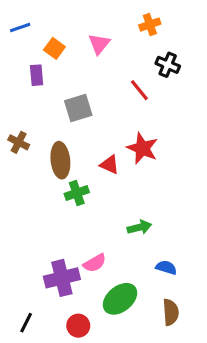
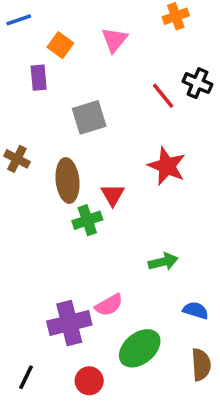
black cross: (168, 65) -> (197, 83), moved
red triangle: (110, 165) -> (113, 195), moved, turned 36

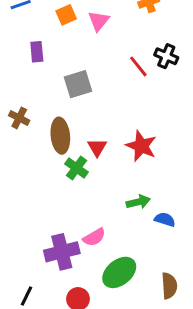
orange square: (60, 45) -> (66, 15), moved, turned 30
red star: (167, 166) -> (141, 146), moved
green cross: (87, 220) -> (77, 168), turned -35
blue semicircle: (196, 310) -> (165, 219), moved

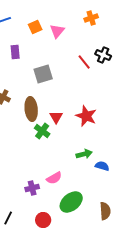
purple cross: (62, 252) -> (32, 188), size x0.6

